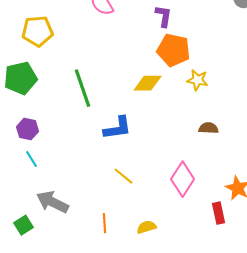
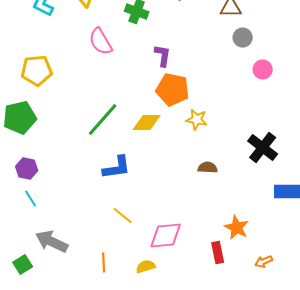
green line: (83, 88) -> (103, 120), moved, turned 60
pink diamond: (183, 179) -> (166, 236), moved, turned 52

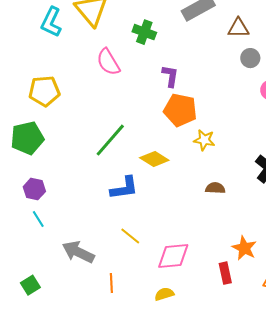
yellow diamond: (147, 122) -> (154, 159), moved, turned 32
gray arrow: (52, 242) -> (78, 252), moved
yellow semicircle: (146, 266) -> (164, 294), moved

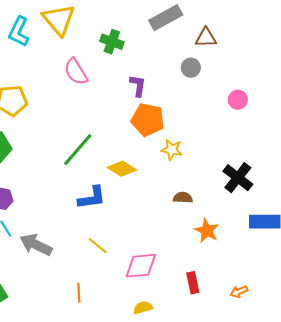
gray circle: (250, 58) -> (191, 68), moved
orange star: (244, 248) -> (207, 231), moved
gray arrow: (78, 252) -> (36, 245), moved
yellow semicircle: (164, 294) -> (143, 308), moved

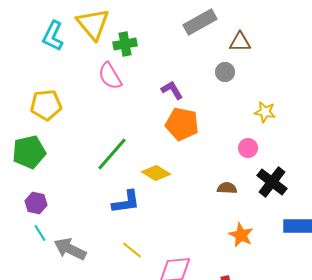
green cross: (112, 42) -> (125, 44), moved, turned -30
purple L-shape: (138, 86) -> (172, 90), turned -40
pink circle: (238, 100) -> (248, 148), moved
yellow star: (172, 150) -> (265, 112), moved
brown semicircle: (183, 198) -> (227, 188), moved

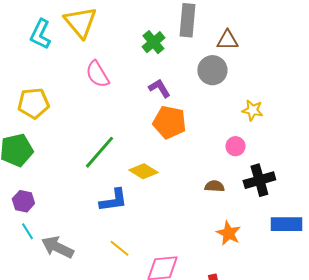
gray rectangle: (200, 22) -> (187, 20), turned -56
green cross: (125, 44) -> (153, 42), moved, turned -30
gray circle: (225, 72) -> (212, 70), size x1.5
black cross: (272, 182) -> (259, 180), turned 36

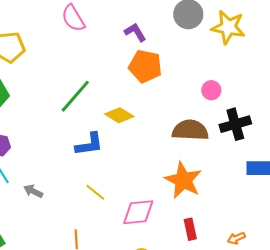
yellow star: (252, 110) -> (228, 27), moved, size x1.6
brown semicircle: (214, 186) -> (190, 130), size x1.8
orange star: (228, 233) -> (183, 180), moved, size x1.5
gray arrow: (57, 247) -> (33, 191), size x0.6

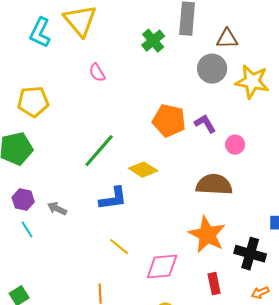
pink semicircle: (73, 18) -> (97, 73), size x0.7
purple L-shape: (135, 32) -> (205, 124), moved
black cross: (235, 124) -> (250, 254), moved, turned 32
gray arrow: (33, 191) -> (57, 209), moved

